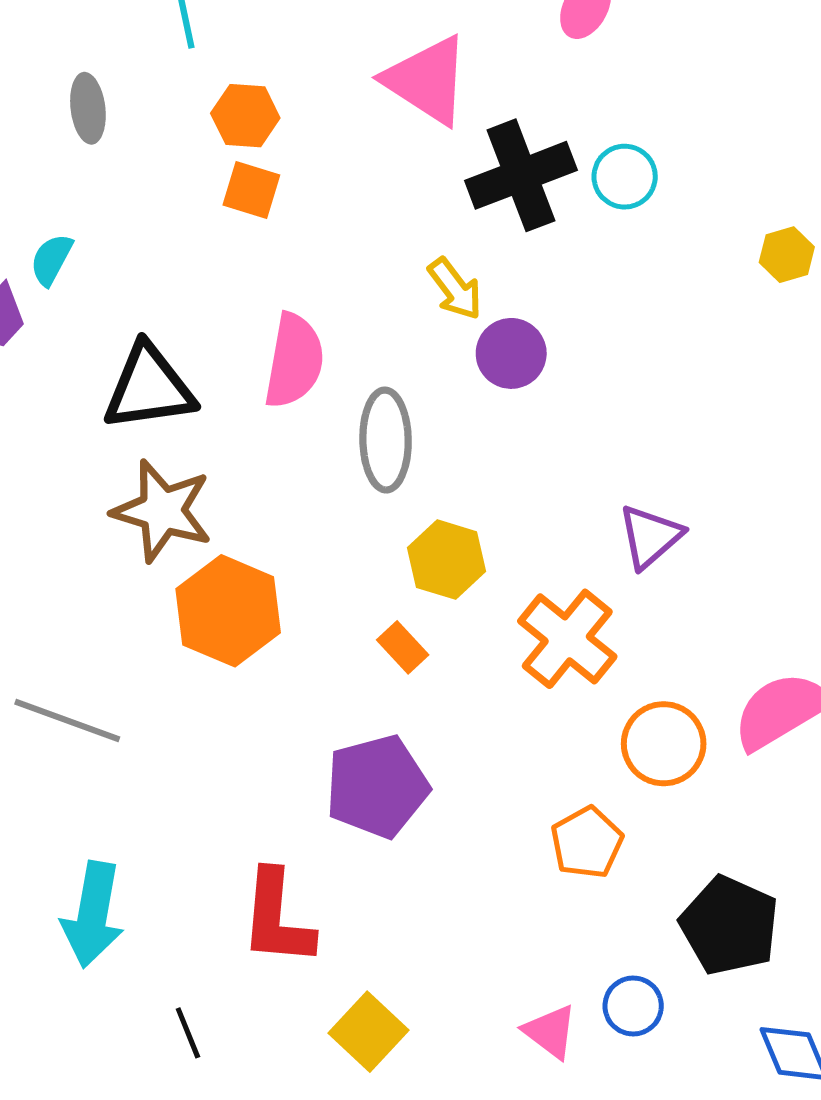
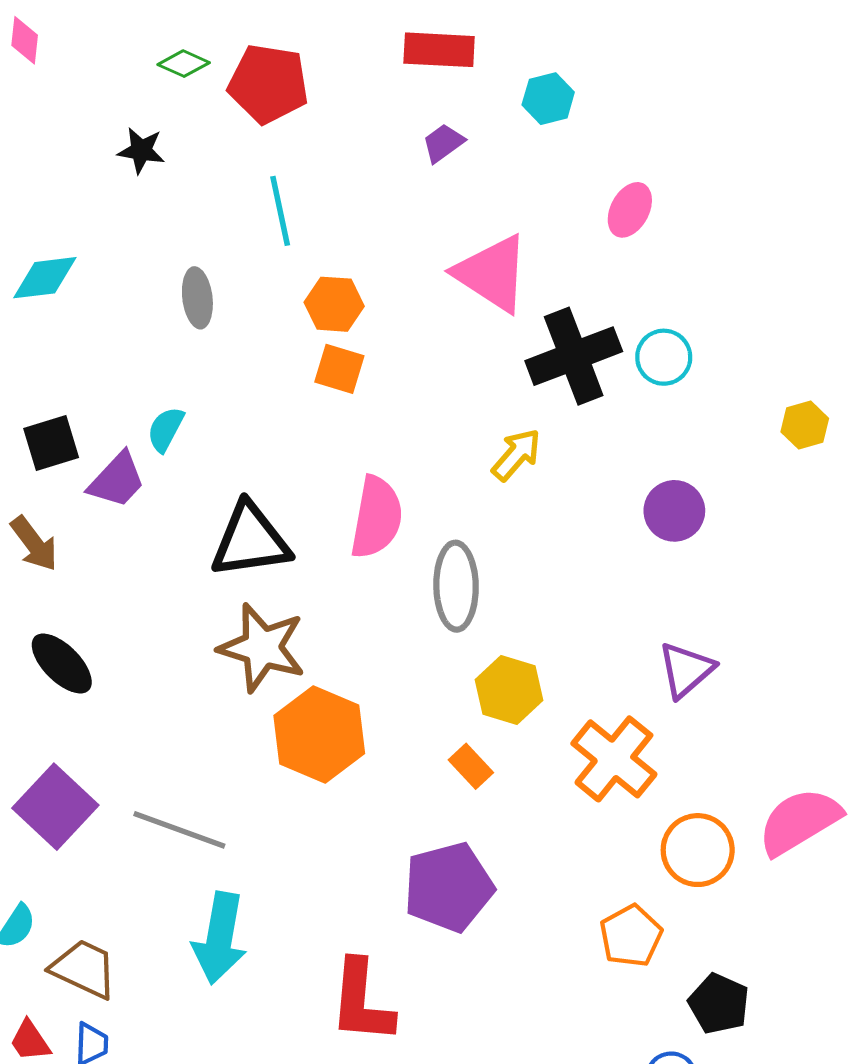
yellow arrow: (455, 289) -> (516, 455), turned -102
purple circle: (511, 353) -> (674, 511), moved
cyan arrow: (93, 915) -> (220, 938), moved
black pentagon: (730, 925) -> (719, 1004), moved, size x0.7

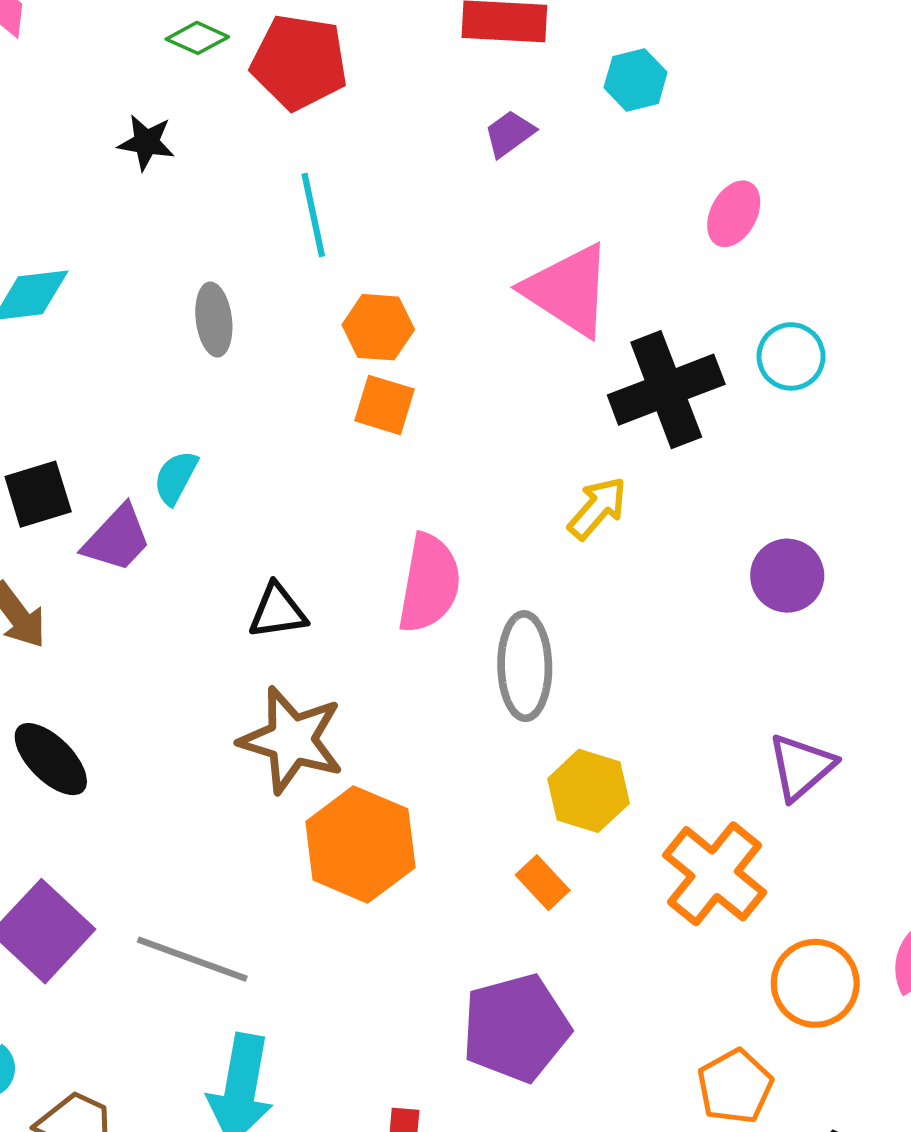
cyan circle: (664, 357) -> (791, 356), moved
black triangle: (250, 541) -> (278, 611), size x0.6

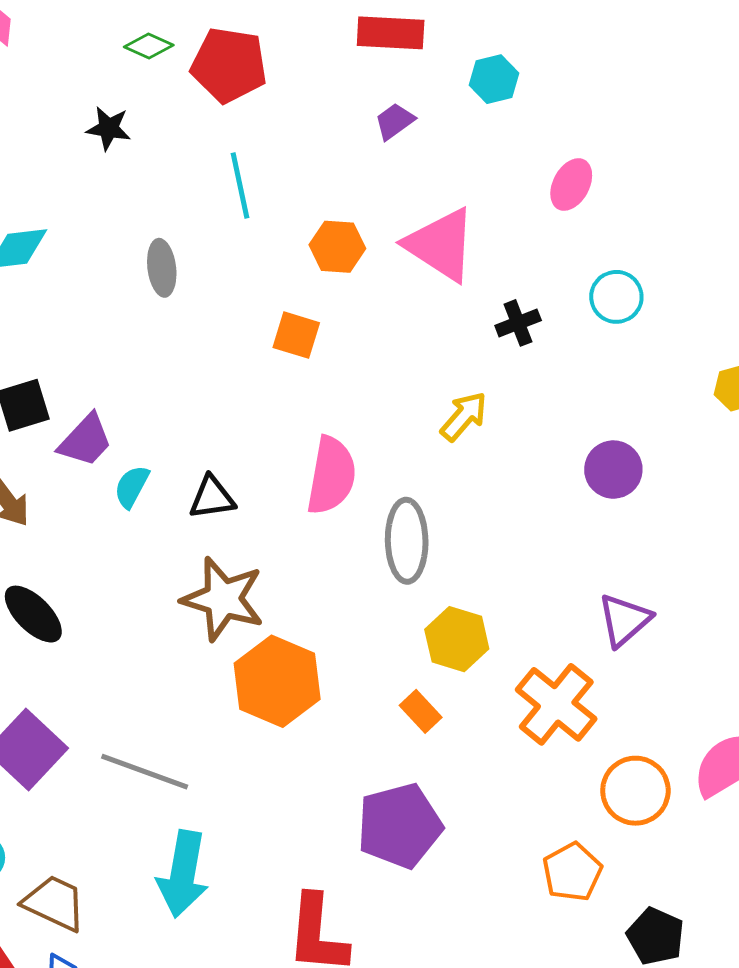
orange hexagon: (378, 327) -> (337, 247), moved
black cross: (666, 390) -> (518, 323), size x0.5
cyan semicircle: (176, 478) -> (132, 487), moved

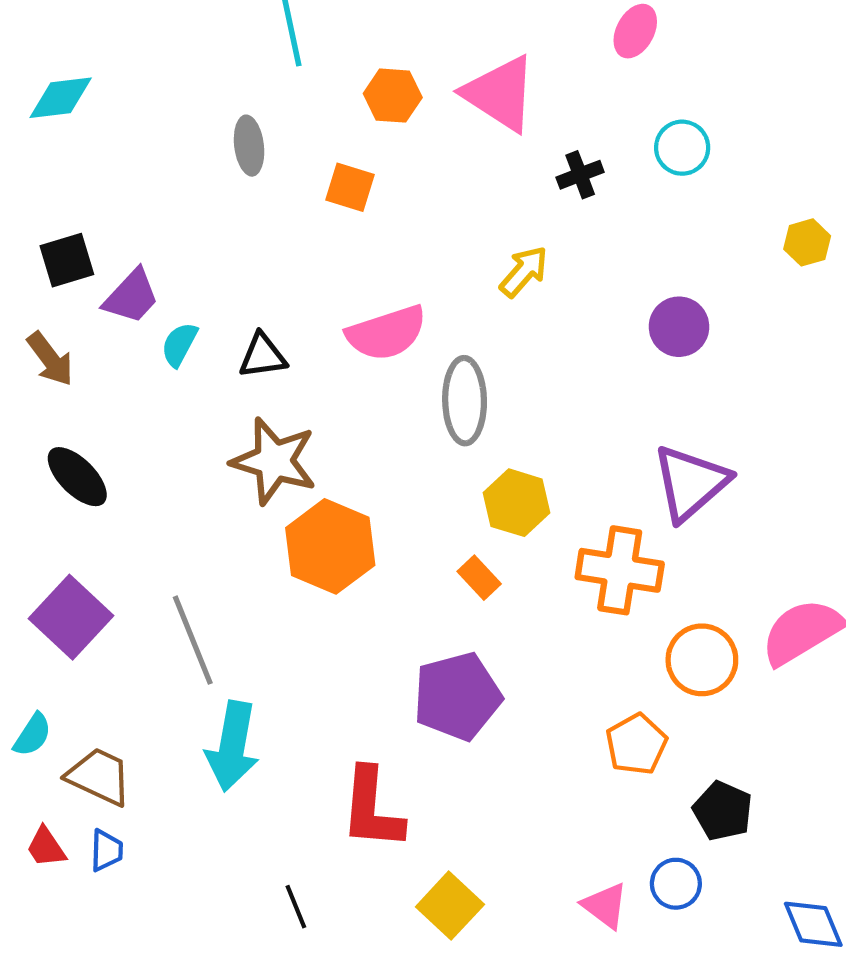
gray ellipse: (162, 268) -> (249, 146), moved
pink semicircle: (331, 476) -> (386, 333), turned 62
purple triangle: (624, 620) -> (690, 483), size x1.4
orange cross: (556, 704) -> (620, 570), turned -30
gray line: (145, 772) -> (193, 640), turned 48

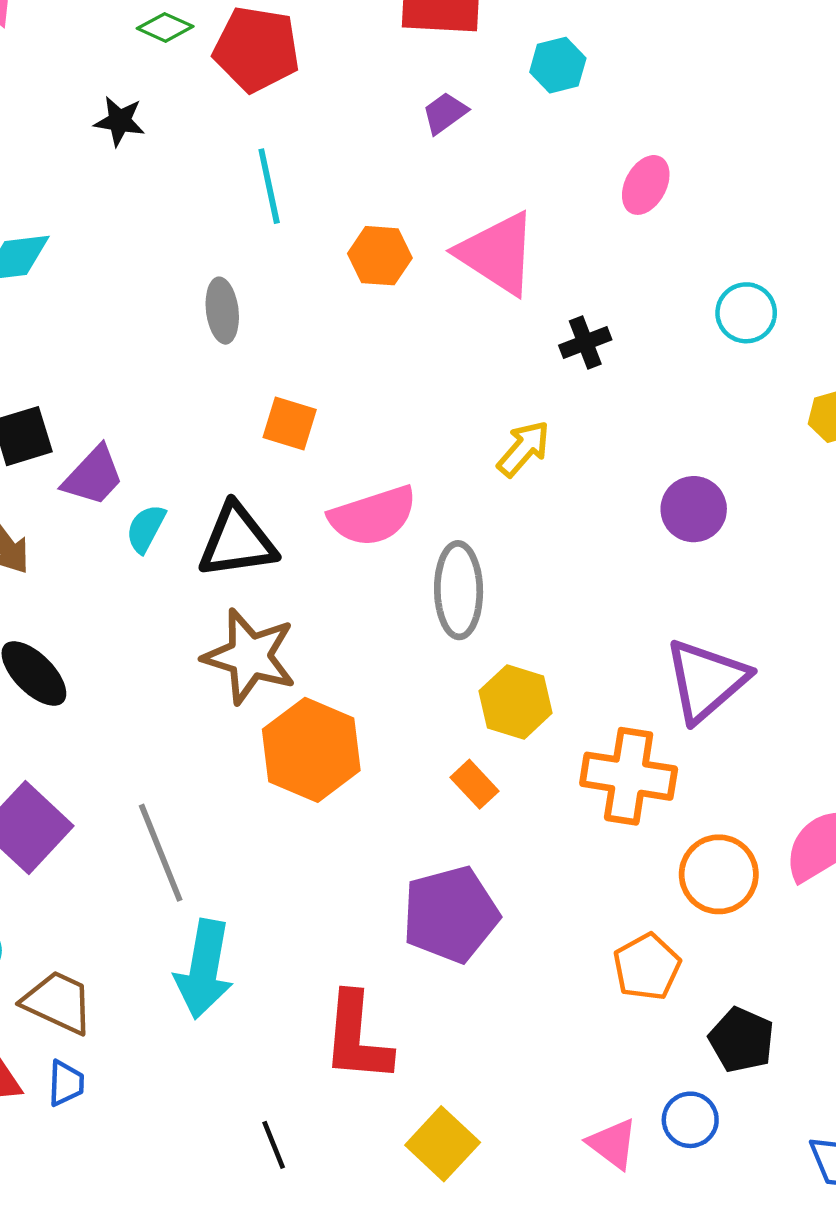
cyan circle: (682, 148) -> (746, 313), moved
orange square: (350, 187) -> (290, 424), moved
black triangle: (263, 356) -> (237, 541), size x1.5

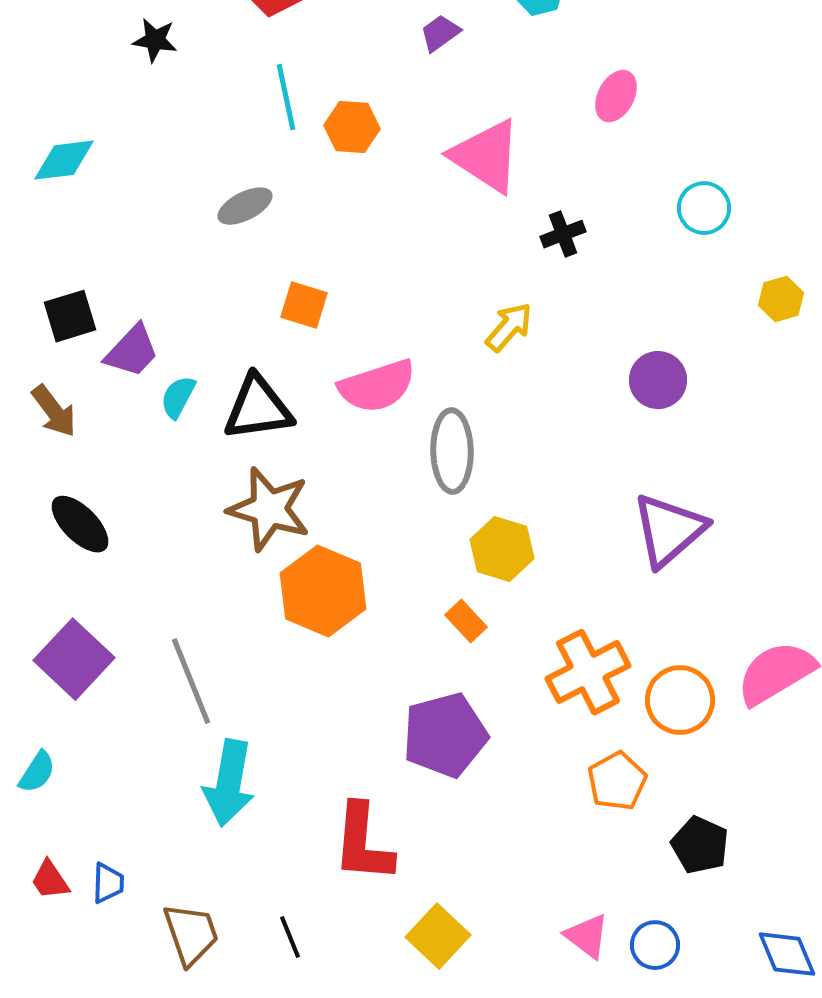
orange hexagon: (380, 256) -> (352, 127), moved
gray ellipse: (222, 311) -> (245, 206), turned 70
orange cross: (629, 776) -> (588, 672), moved, turned -36
brown trapezoid: (58, 1002) -> (191, 934), moved, turned 46
blue circle: (690, 1120) -> (655, 945), moved

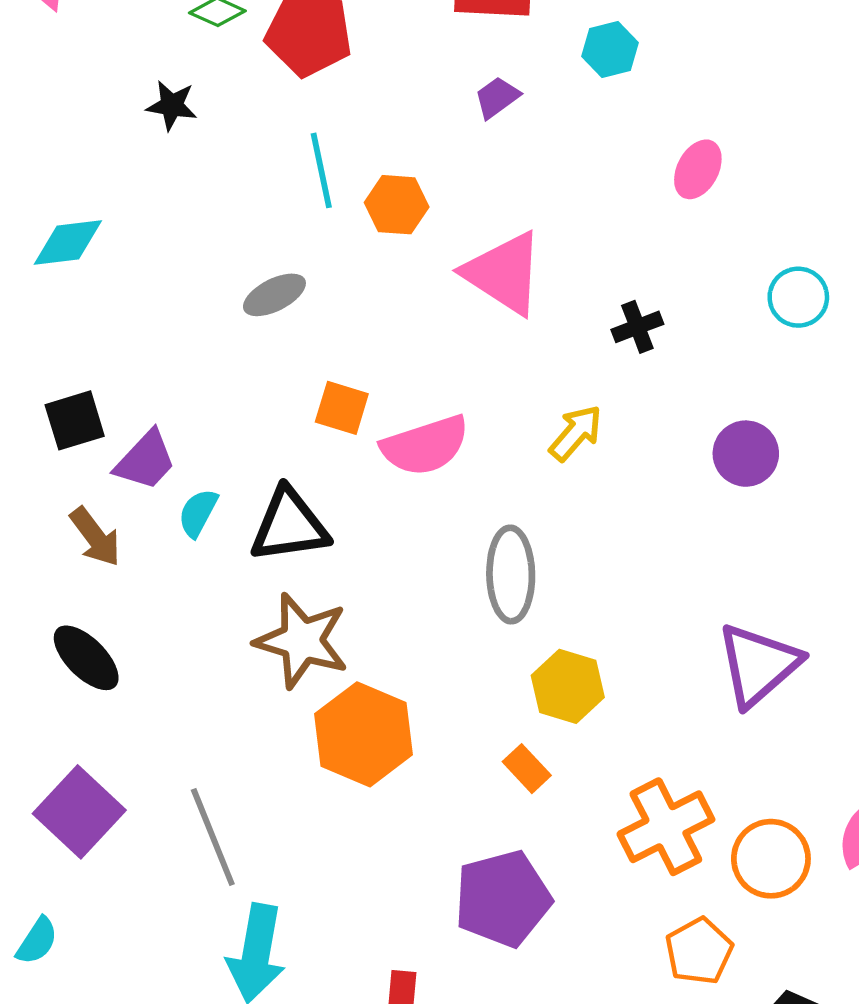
pink triangle: (486, 156) -> (504, 273), moved
purple circle: (658, 380) -> (746, 454), moved
pink semicircle: (377, 386) -> (425, 446), moved
brown arrow: (54, 411) -> (95, 537), moved

